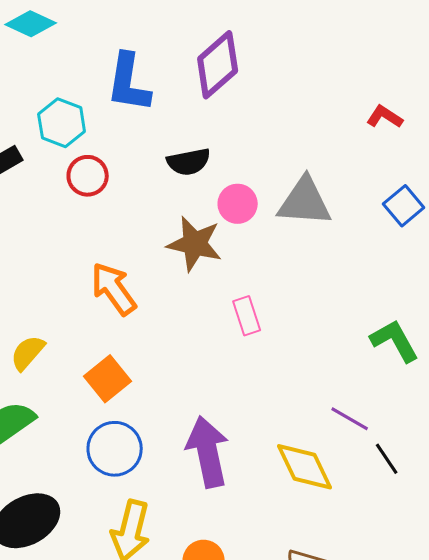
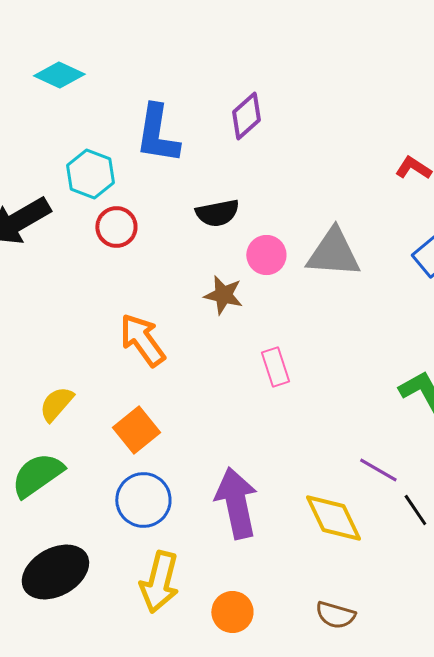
purple diamond: (218, 65) -> (246, 116), size x0.7
brown star: (195, 244) -> (223, 295), size x0.7

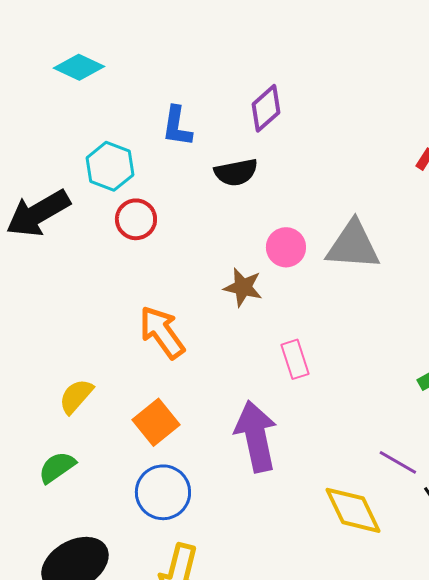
blue L-shape: (157, 134) -> (177, 126), size x0.7
black semicircle: (217, 213) -> (236, 172), moved
green semicircle: (37, 475) -> (57, 467), size x0.7
purple arrow: (236, 503) -> (256, 436), moved

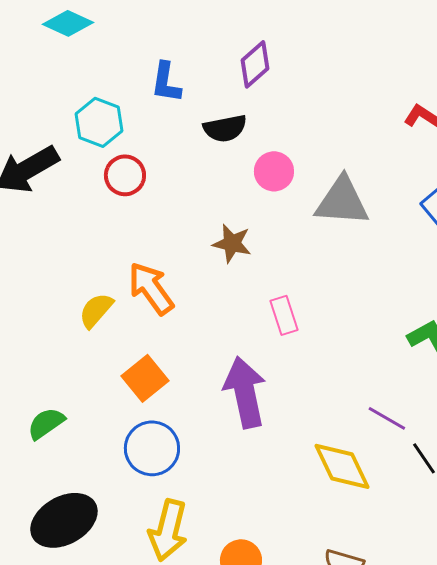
pink circle: (286, 247) -> (274, 171), moved
yellow semicircle: (76, 396) -> (96, 310), moved

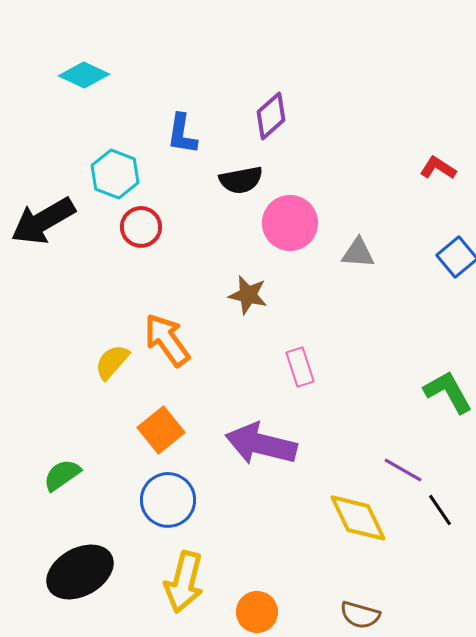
pink circle: (274, 171) -> (290, 223), size x1.4
gray triangle: (342, 201) -> (358, 253), size x0.6
purple arrow: (245, 392) -> (261, 444), turned -64

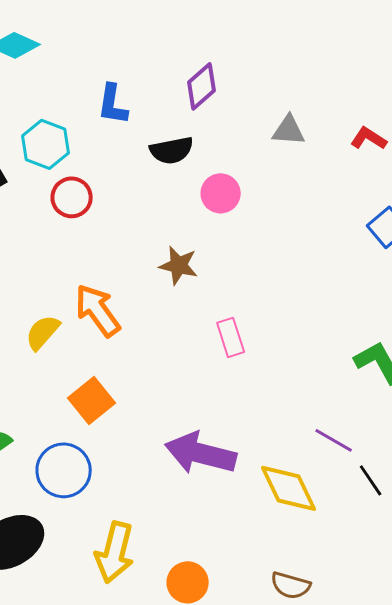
pink circle: (290, 223) -> (221, 193), size x0.7
gray triangle: (358, 253) -> (289, 130), moved
purple arrow: (261, 444) -> (201, 453), moved
blue circle: (168, 500) -> (64, 470), moved

